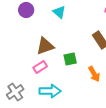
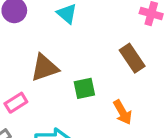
pink rectangle: (40, 67) -> (16, 103), moved

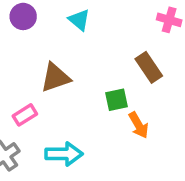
green square: (84, 88) -> (117, 100), moved

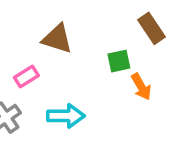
brown triangle: (55, 78) -> (57, 39), turned 36

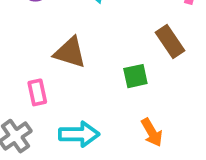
pink rectangle: (26, 76) -> (37, 92), turned -70
orange arrow: (141, 87) -> (152, 132), moved

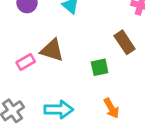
pink rectangle: (37, 92) -> (26, 62), moved, turned 72

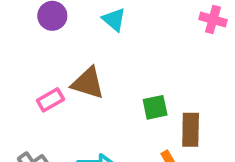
brown rectangle: (125, 42) -> (191, 130), moved, turned 35

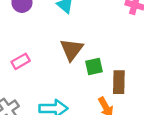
brown triangle: (88, 83) -> (72, 49), moved, turned 50

